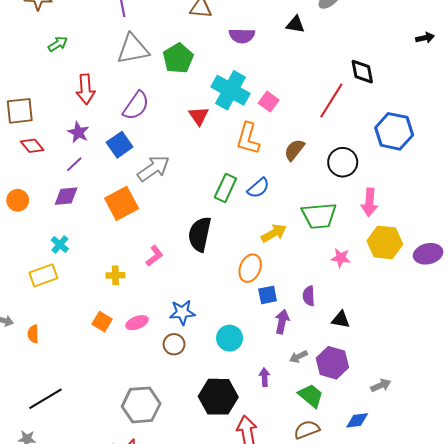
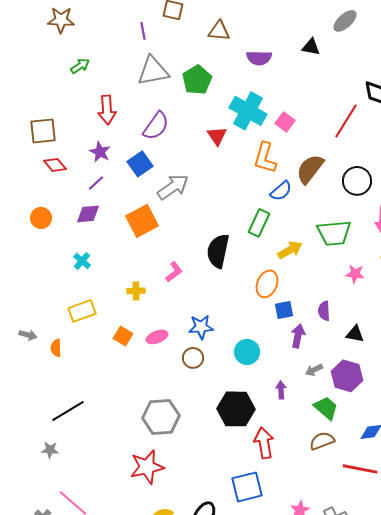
brown semicircle: (294, 150) -> (310, 169), size x1.4
green rectangle: (225, 188) -> (259, 223), moved
blue semicircle: (258, 188) -> (281, 191), moved
yellow rectangle: (43, 275) -> (82, 311), moved

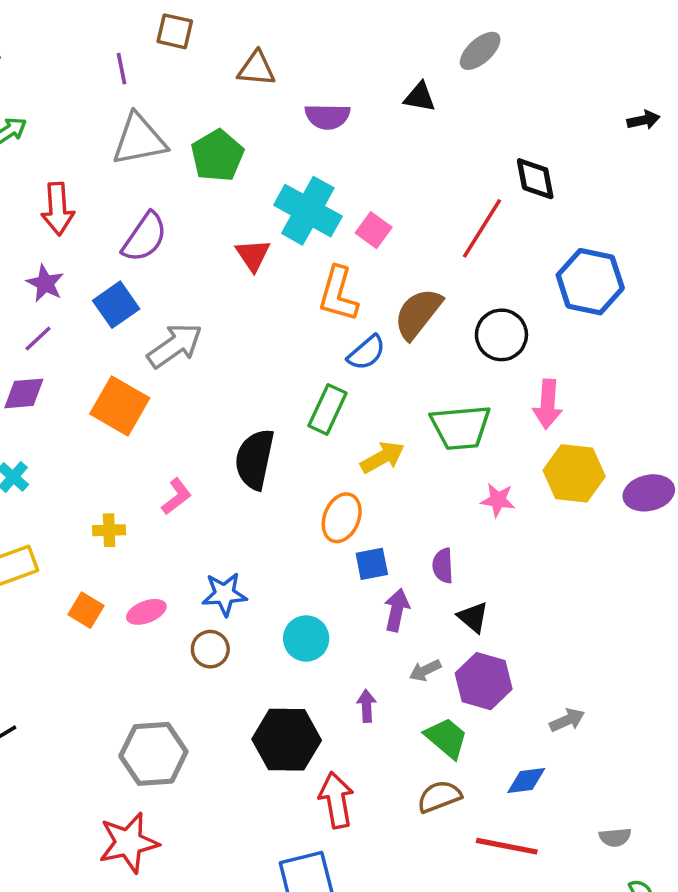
orange square: (142, 221) -> (120, 406), turned -32
black triangle: (355, 334) -> (473, 617), moved, turned 30

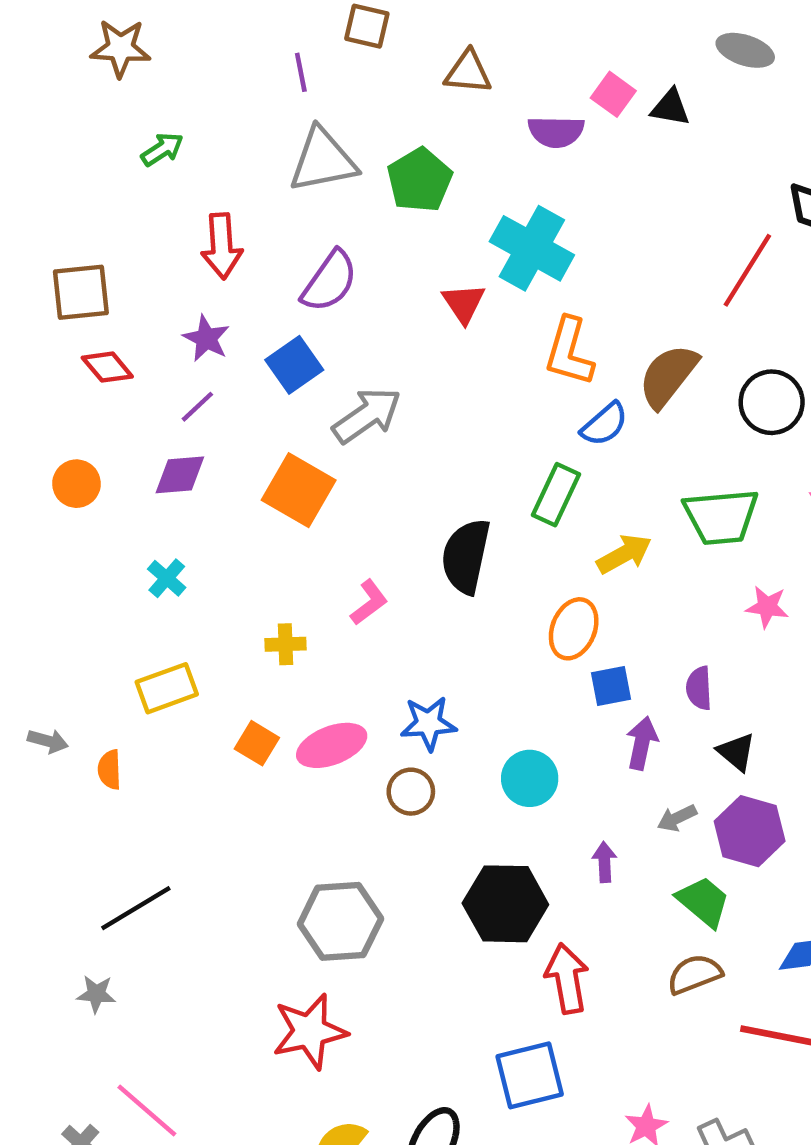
gray ellipse: (480, 51) -> (745, 50), turned 60
pink square: (374, 230) -> (613, 94), moved
pink ellipse: (146, 612) -> (332, 745), size x1.4

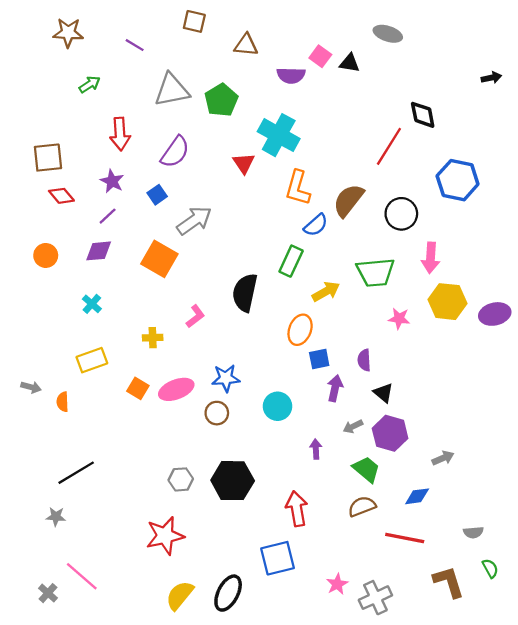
purple line: (301, 72) -> (135, 45), moved, turned -48
blue square: (294, 365) -> (157, 195), size x0.7
black hexagon: (505, 904) -> (233, 481), moved
gray hexagon: (340, 921) -> (181, 479), size x0.6

